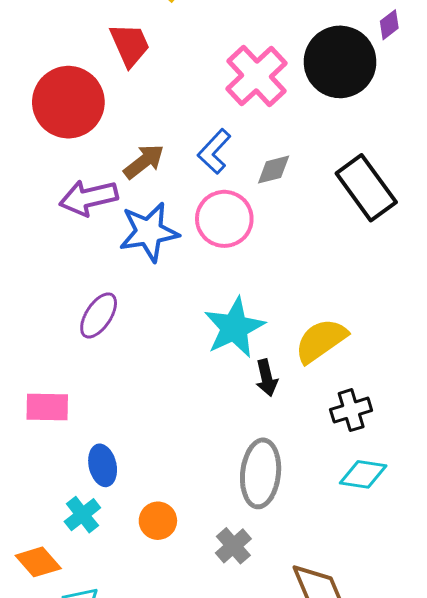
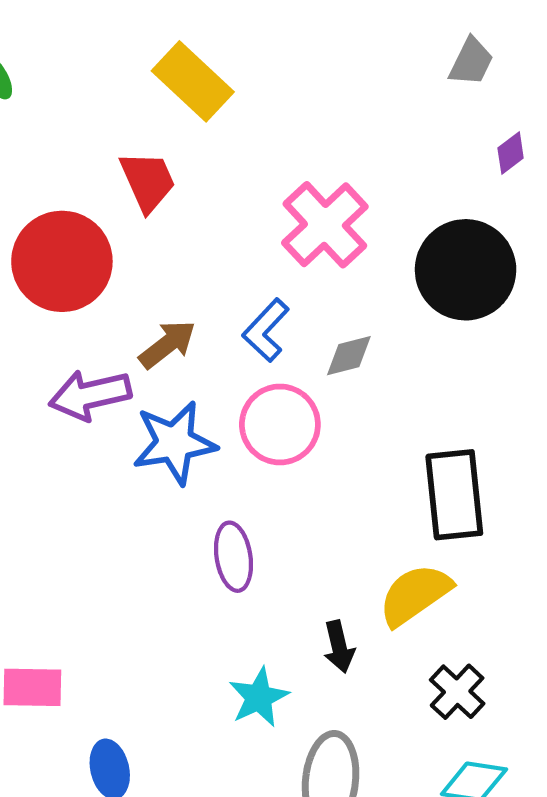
black circle: (340, 62) -> (466, 270), moved
black rectangle: (366, 188) -> (454, 495), moved, turned 30
purple ellipse: (99, 315) -> (234, 557), moved, turned -42
cyan star: (234, 328) -> (259, 697), moved, size x0.7
black cross: (351, 410) -> (457, 692), turned -30

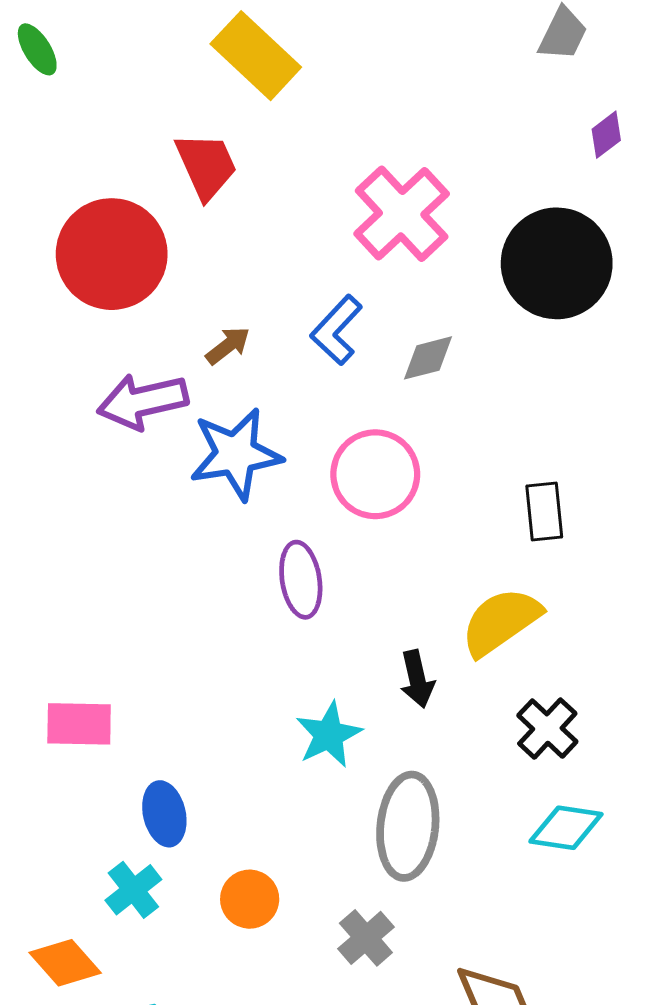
brown arrow: (167, 344) -> (228, 346), size x0.7
pink circle: (280, 424) -> (375, 474), moved
black rectangle: (454, 495) -> (544, 511), size x0.6

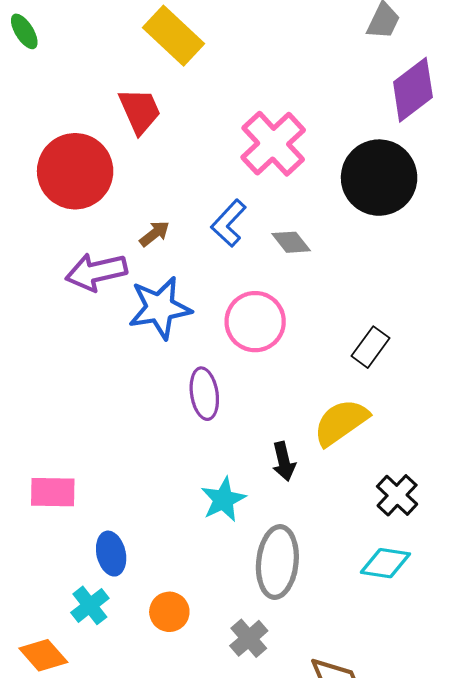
purple diamond: (606, 135) -> (413, 90), size x2.0
gray diamond: (428, 358) -> (291, 242), turned 66
black rectangle: (544, 511) -> (371, 347), turned 42
black cross: (547, 729) -> (397, 495), moved

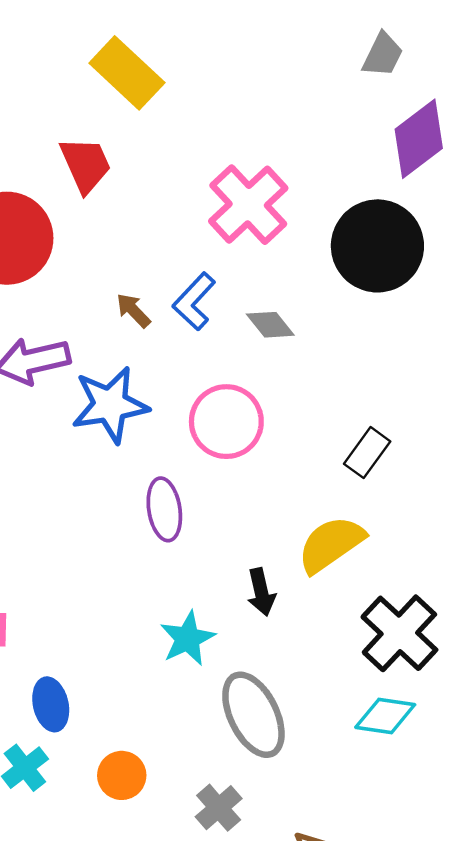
brown arrow: (155, 234) -> (133, 311), moved, turned -96
black cross: (397, 495) -> (399, 633), size x1.5
gray ellipse: (277, 562) -> (253, 715), turned -32

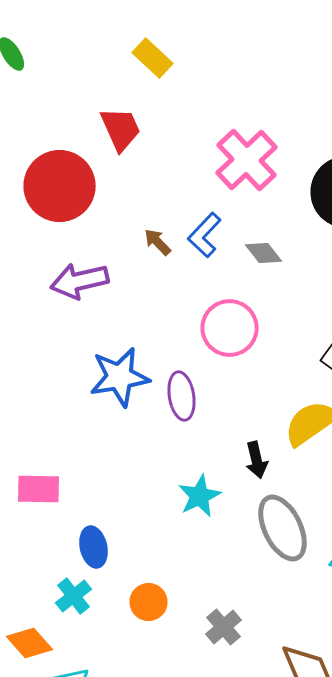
yellow rectangle: (127, 73) -> (152, 58), size x0.7
blue star: (110, 405) -> (120, 377), moved
gray ellipse: (253, 715) -> (282, 528), moved

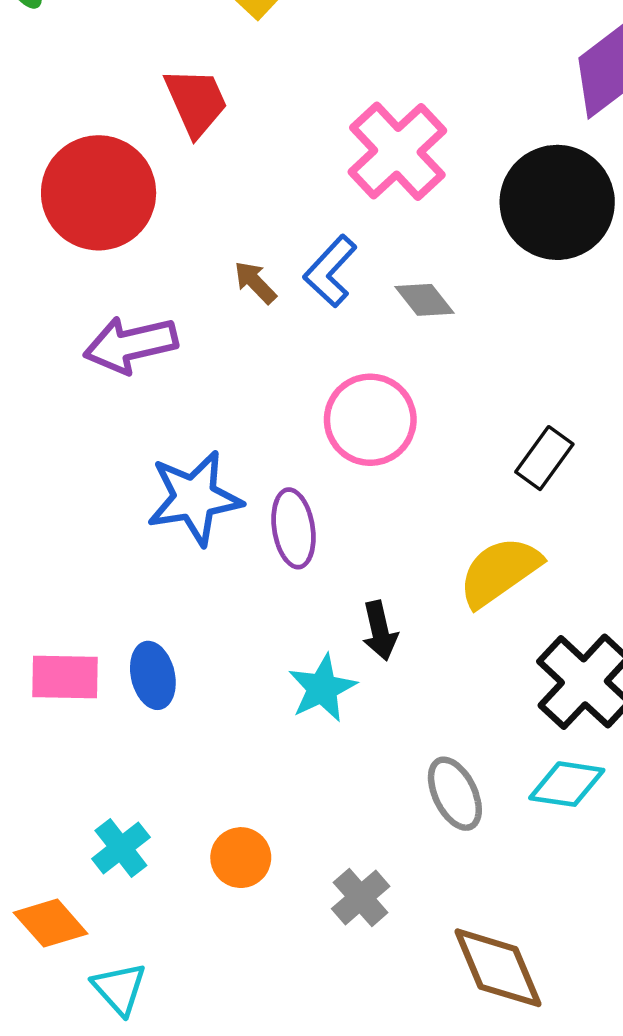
black arrow: (256, 460) -> (380, 631), moved
gray ellipse: (282, 528) -> (455, 794), moved, size x0.7
blue ellipse: (94, 547) -> (153, 675), moved

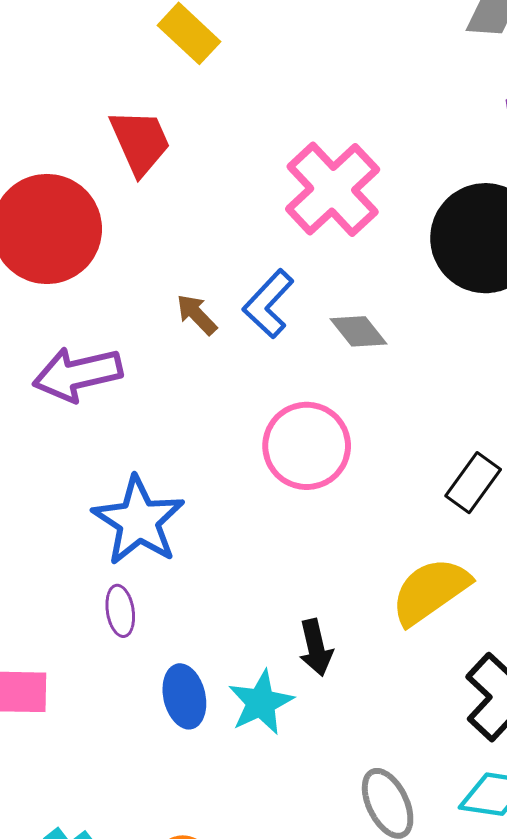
blue star: (194, 498) -> (139, 521), turned -30
purple ellipse: (293, 528) -> (120, 611), moved, size x0.7
blue ellipse: (153, 675) -> (184, 696), moved

